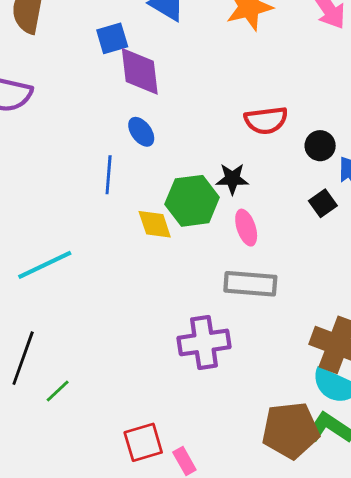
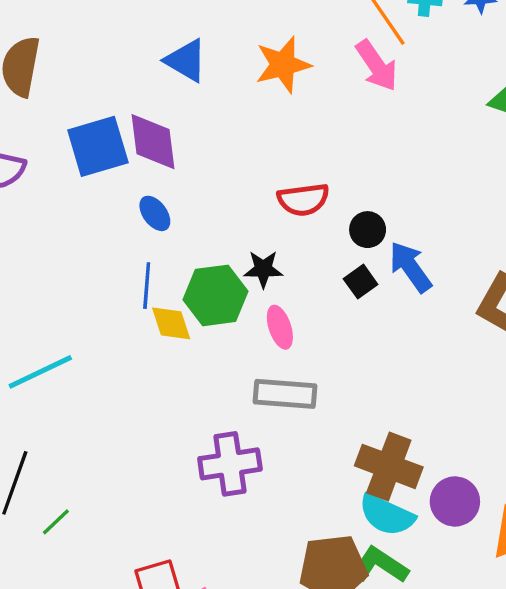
blue square: (112, 38) -> (98, 146), moved, size x1.6
blue line: (109, 175) -> (147, 286), moved
black square: (323, 203) -> (361, 282), moved

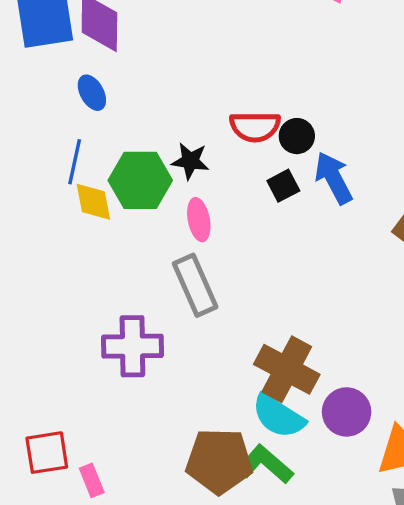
red semicircle: (303, 200) -> (255, 127), moved
gray rectangle: (285, 394) -> (195, 285), turned 54

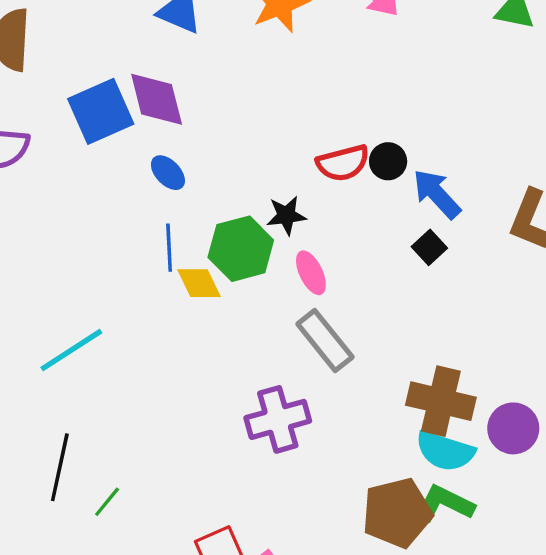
black square: (283, 186) -> (429, 247), moved

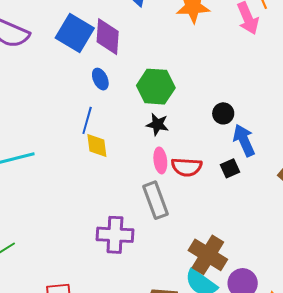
blue square: (101, 111) -> (75, 33), turned 36
red semicircle: (343, 163) -> (187, 167), moved
green hexagon: (241, 249) -> (156, 87), moved

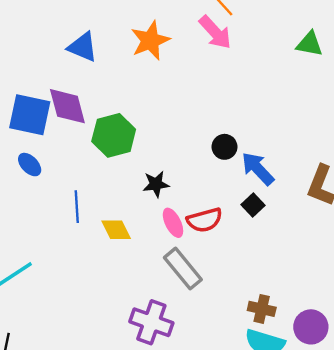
blue ellipse: (100, 79) -> (30, 165), moved
green hexagon: (156, 87) -> (114, 135), moved
yellow diamond: (97, 145) -> (116, 230), moved
purple cross: (115, 235) -> (151, 322), turned 36
brown cross: (208, 255) -> (262, 309), size x0.6

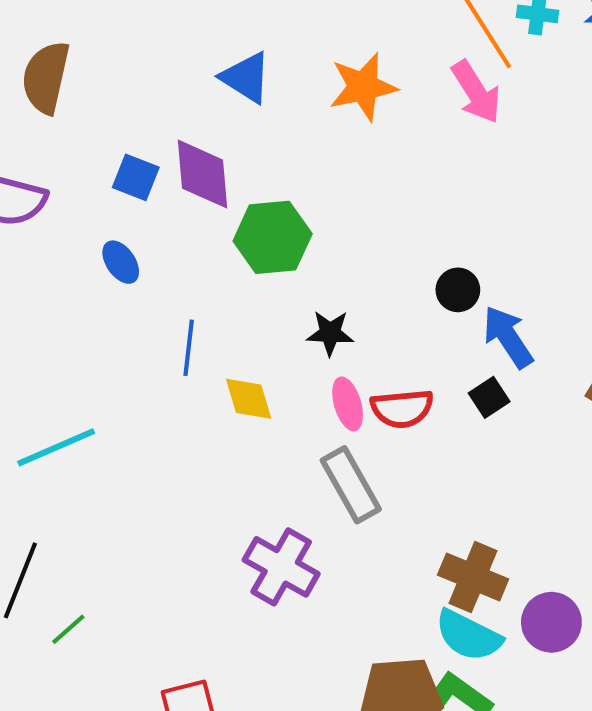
blue square: (30, 115) -> (136, 177), size x0.6
brown cross: (262, 309) -> (473, 577), size x1.4

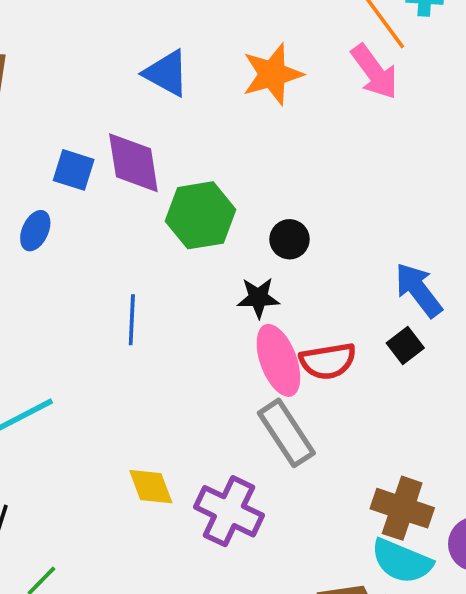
blue ellipse: (121, 262) -> (35, 231), moved, turned 63
black circle: (458, 290) -> (289, 239), moved
yellow diamond: (249, 399) -> (151, 487), moved
pink ellipse: (348, 404) -> (278, 360), size x1.5

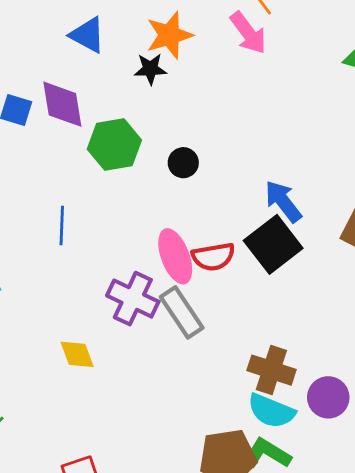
black star: (258, 298) -> (150, 69), moved
black square: (405, 346) -> (273, 244), size x2.0
purple cross: (229, 511) -> (133, 299), moved

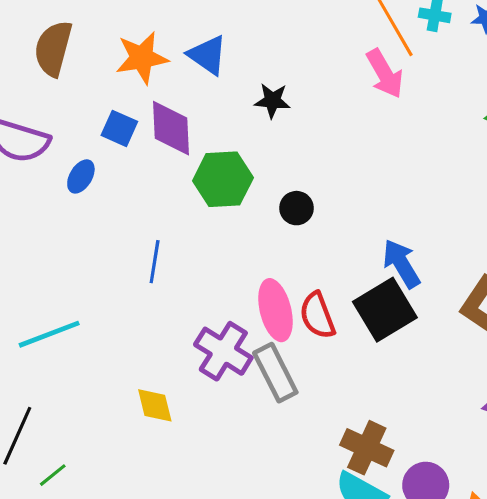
orange star: (169, 35) -> (142, 58), moved
red semicircle: (213, 257) -> (317, 315), turned 72

